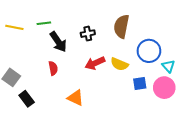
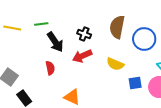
black cross: (88, 34) -> (84, 34), turned 32
blue circle: (149, 51) -> (144, 39), moved
red arrow: (95, 63) -> (82, 56), moved

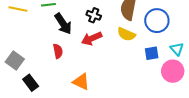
yellow semicircle: (115, 64) -> (126, 34), moved
blue square: (135, 83) -> (152, 53), moved

